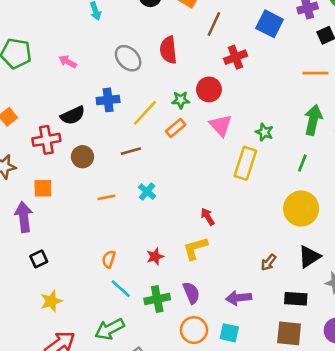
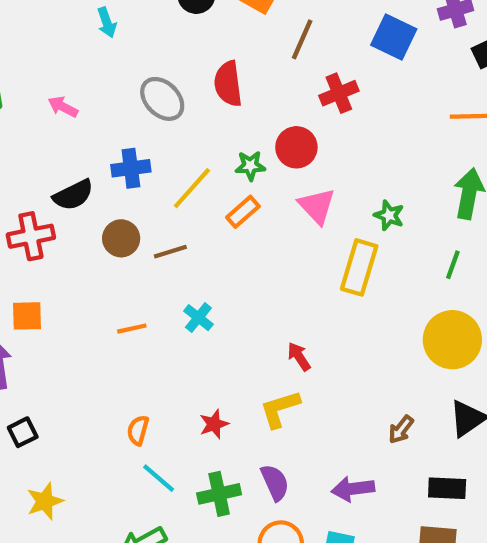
brown circle: (82, 157) -> (121, 238), moved

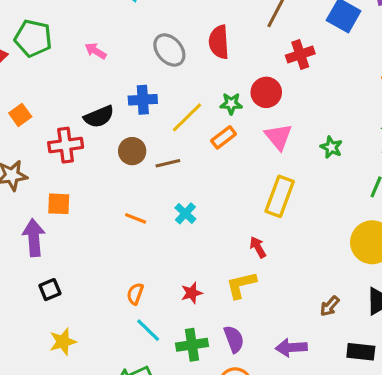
yellow rectangle: (359, 267) -> (280, 196), moved
orange line: (132, 329) -> (136, 218), turned 30

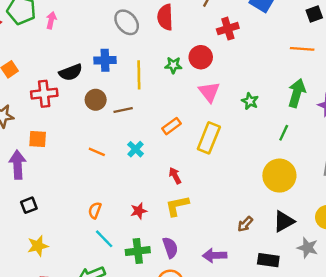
pink arrow: (96, 51) -> (51, 20), moved, turned 70
yellow line: (187, 117) -> (139, 75), turned -48
orange rectangle: (224, 137) -> (172, 126), moved
red arrow: (258, 247) -> (175, 176), moved

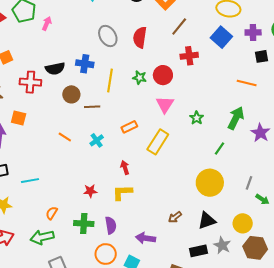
orange semicircle: (95, 210) -> (52, 213), moved
cyan line: (104, 239) -> (30, 181), moved, turned -66
black rectangle: (268, 260) -> (198, 251), moved, turned -30

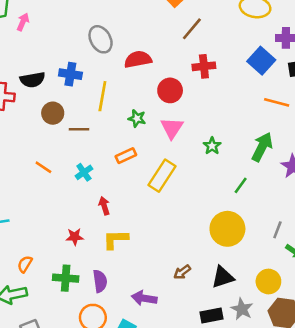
red semicircle: (140, 37) -> (138, 59), moved, turned 70
blue square: (221, 37) -> (261, 61), moved
green star: (140, 78) -> (137, 118), moved
red arrow: (125, 168) -> (104, 206), moved

